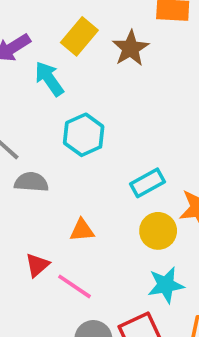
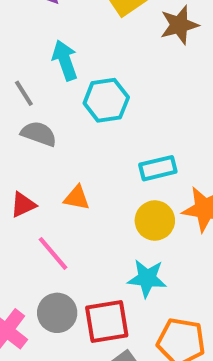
cyan arrow: (49, 79) -> (65, 60), moved
red triangle: (37, 265) -> (23, 205), moved

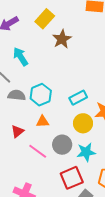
brown star: (179, 25) -> (62, 39), moved
cyan hexagon: (106, 100) -> (41, 95), moved
gray circle: (57, 313) -> (62, 145), moved

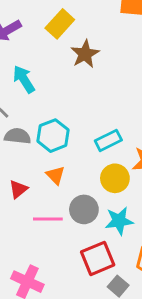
orange triangle: (43, 122) -> (55, 175), turned 48
pink line: (38, 151) -> (48, 219), turned -36

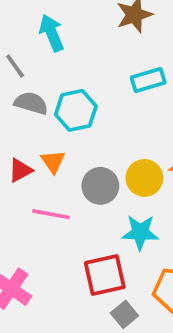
cyan rectangle: (108, 140) -> (148, 80), moved
orange triangle: (55, 175) -> (53, 161), moved
gray circle: (84, 209) -> (100, 186), moved

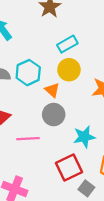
orange triangle: (53, 161) -> (52, 90), moved
yellow circle: (144, 178) -> (69, 70), moved

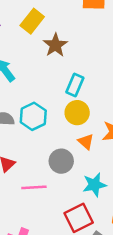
cyan rectangle: (67, 44) -> (75, 85), turned -36
orange triangle: (52, 90) -> (86, 142), moved

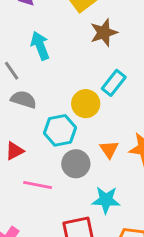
yellow circle: (77, 113) -> (86, 104), moved
cyan hexagon: (33, 116) -> (60, 130), moved

